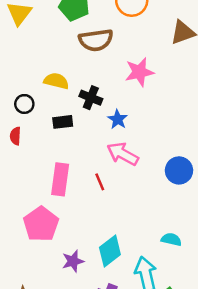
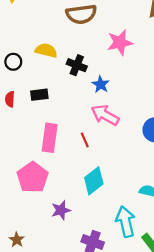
black circle: (24, 104) -> (13, 62), moved
black rectangle: (63, 122) -> (39, 95), moved
cyan diamond: (110, 251) -> (94, 181), moved

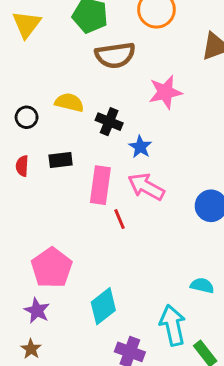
pink rectangle: (50, 138) -> (100, 185), moved
cyan diamond: (94, 181) -> (103, 306), moved
purple star: (61, 210) -> (37, 311), moved, turned -30

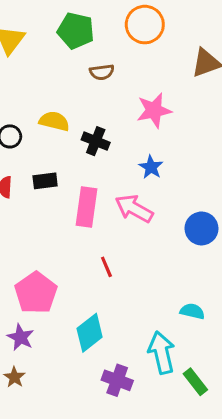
brown semicircle: (115, 55) -> (102, 72), size x0.6
blue star: (140, 147) -> (151, 167), moved
red line: (120, 219) -> (106, 267), moved

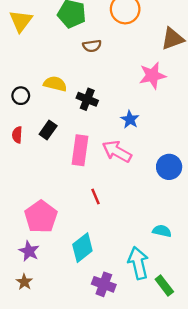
pink star: (154, 110) -> (152, 76), moved
black rectangle: (45, 181) -> (48, 130), turned -48

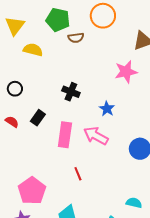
brown semicircle: (92, 46) -> (76, 38), moved
yellow semicircle: (55, 84) -> (33, 50), moved
red semicircle: (17, 135) -> (12, 122), turned 120

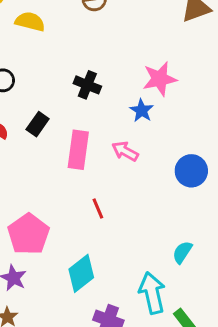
pink star: (126, 72) -> (160, 79), moved
pink arrow: (96, 136) -> (125, 151), size x0.7
cyan semicircle: (134, 203) -> (182, 252), turned -70

